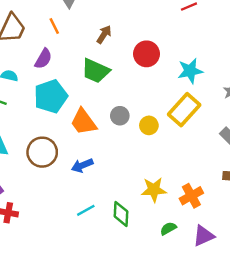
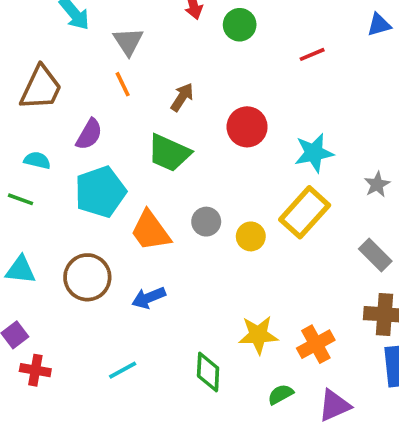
orange line: (54, 26) -> (123, 84), moved
cyan line: (86, 210) -> (123, 370), moved

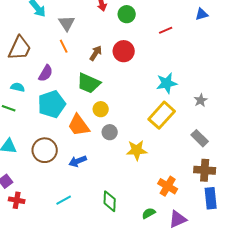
red circle: (247, 127) -> (124, 51), moved
gray circle: (206, 222) -> (110, 132), moved
yellow circle: (251, 236) -> (101, 109), moved
yellow star: (258, 335) -> (137, 150), moved
orange cross: (316, 344) -> (168, 186), turned -30

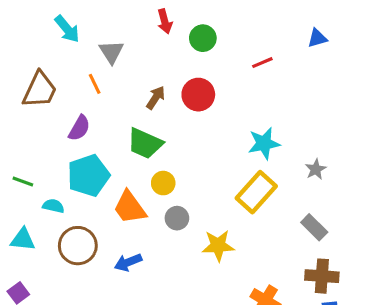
orange line: (64, 46) -> (95, 84), moved
cyan semicircle: (18, 87) -> (53, 206), moved

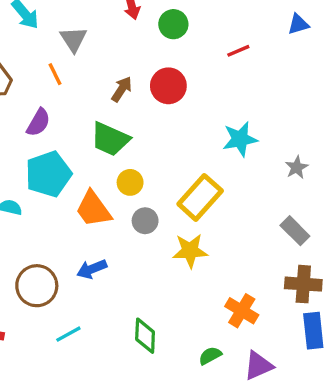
yellow rectangle: (256, 192) -> (200, 197), moved
brown circle: (78, 246) -> (37, 286), moved

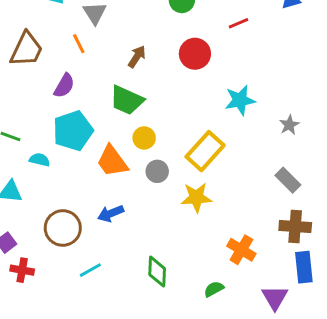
red circle: (168, 86) -> (195, 54), moved
purple triangle: (258, 366) -> (275, 298), moved, turned -36

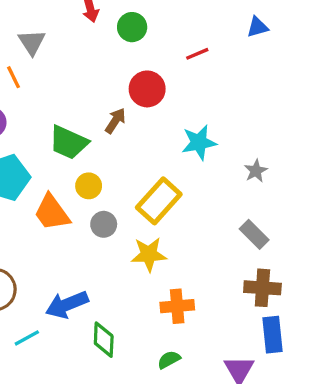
brown arrow: (137, 57) -> (115, 121), moved
blue arrow: (111, 213) -> (67, 305), moved, size x1.4
orange cross: (241, 250) -> (177, 306), moved, turned -36

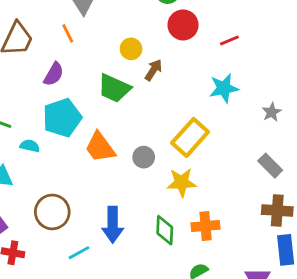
red line: (197, 54) -> (229, 40), moved
red circle: (147, 89) -> (183, 25), moved
yellow circle: (89, 186) -> (131, 49), moved
blue arrow: (67, 305) -> (113, 225), turned -68
green diamond: (104, 340) -> (165, 230), moved

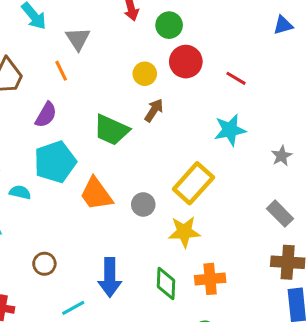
red line: (229, 40) -> (236, 78), turned 54
yellow circle: (131, 49) -> (145, 74), moved
brown circle: (52, 212) -> (44, 264), size x0.6

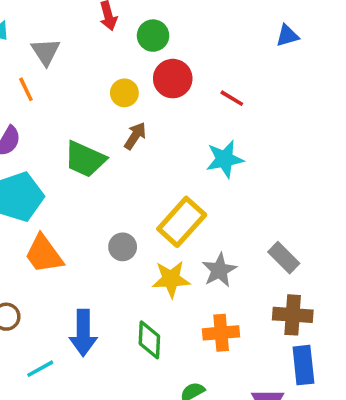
gray star: (282, 156) -> (219, 270), moved, size x1.4
orange trapezoid: (96, 194) -> (44, 254), moved
orange cross: (210, 279) -> (221, 333), moved

